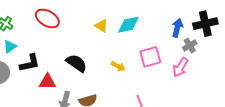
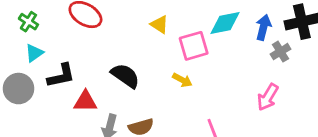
cyan diamond: (128, 25) -> (225, 23), moved
pink square: (150, 57) -> (194, 46), moved
pink arrow: (180, 67) -> (268, 97), moved

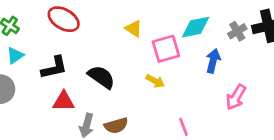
blue arrow: (263, 27) -> (213, 61), moved
gray cross: (281, 52) -> (237, 31), moved
black L-shape: (61, 76) -> (54, 68), moved

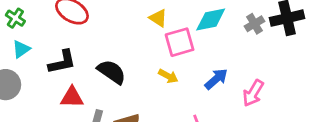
yellow triangle: (134, 29) -> (158, 18), moved
blue arrow: (213, 61) -> (216, 79), moved, turned 35

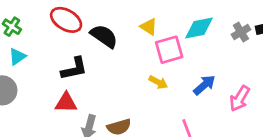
black L-shape: (62, 62) -> (74, 69), moved
black semicircle: (112, 72) -> (104, 36), moved

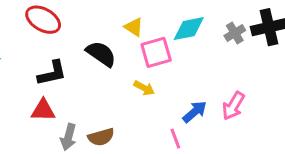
black semicircle: (104, 36) -> (101, 54), moved
blue arrow: (204, 85) -> (195, 112), moved

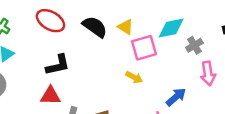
gray cross: (235, 33) -> (194, 45), moved
black semicircle: (101, 54) -> (95, 27), moved
pink arrow: (233, 106) -> (208, 74), moved, turned -40

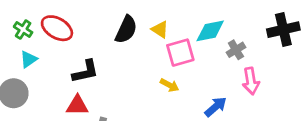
red ellipse: (50, 21) -> (57, 28), moved
black semicircle: (95, 27) -> (126, 30), turned 80

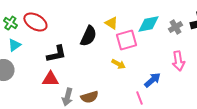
black semicircle: (126, 30) -> (88, 36), moved
gray cross: (236, 50) -> (175, 27), moved

